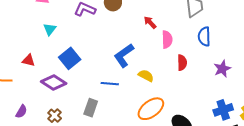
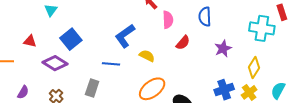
red semicircle: (182, 63) -> (183, 43), turned 42

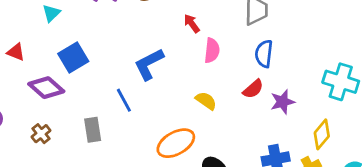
red semicircle: (183, 43) -> (253, 89), moved
yellow semicircle: (147, 56) -> (206, 101), moved
blue line: (111, 64) -> (124, 100), turned 48
gray rectangle: (92, 88) -> (93, 130), turned -36

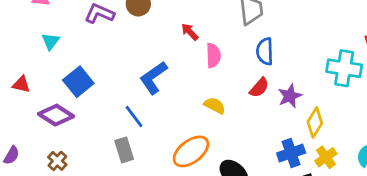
gray rectangle: (93, 130) -> (124, 150), moved
yellow diamond: (322, 134) -> (315, 122), moved

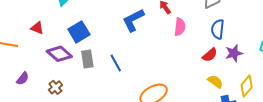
blue L-shape: (153, 78) -> (133, 20), moved
purple star: (290, 96) -> (234, 53), moved
yellow semicircle: (215, 106) -> (215, 82), moved
gray rectangle: (124, 150) -> (87, 59), moved

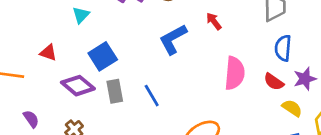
pink semicircle: (180, 27) -> (235, 73), moved, size x1.4
red semicircle: (210, 55) -> (274, 82), turned 77
purple semicircle: (23, 79) -> (31, 119), turned -72
yellow semicircle: (215, 82) -> (292, 108), moved

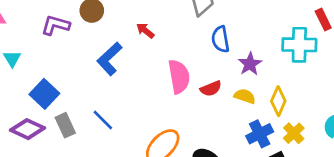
red semicircle: (274, 82) -> (211, 89), moved, turned -42

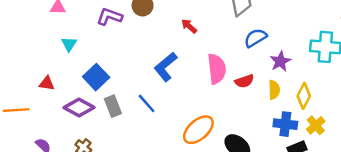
blue semicircle: (220, 39) -> (255, 38), turned 65
blue L-shape: (109, 59) -> (166, 67), moved
yellow semicircle: (245, 96) -> (274, 90), turned 66
blue cross: (260, 134) -> (285, 124), turned 30

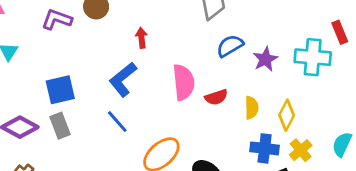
red arrow: (189, 26) -> (141, 38), moved, turned 42
purple star: (280, 61) -> (265, 59), moved
blue square: (96, 77) -> (60, 90), moved, turned 30
blue line: (147, 103) -> (117, 122), moved

